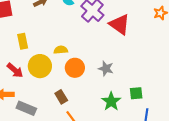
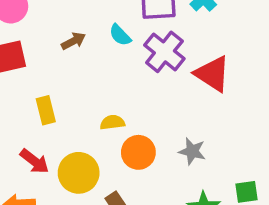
yellow circle: (40, 66) -> (79, 173), moved

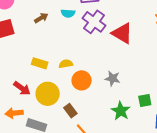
cyan semicircle: (120, 35) -> (68, 13), turned -40
yellow rectangle: (46, 110) -> (40, 63), moved, turned -56

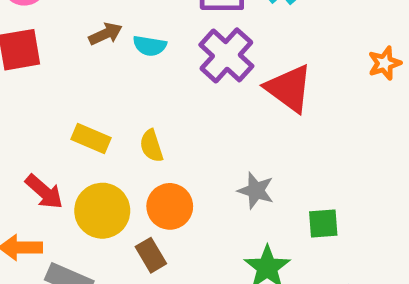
cyan semicircle: (68, 13) -> (150, 46), moved
yellow semicircle: (66, 64) -> (151, 146), turned -104
orange circle: (82, 80) -> (170, 206), moved
green square: (145, 101) -> (323, 223), moved

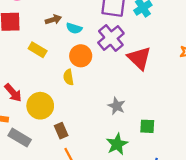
yellow rectangle: (91, 138) -> (38, 50), moved
orange circle: (170, 206) -> (81, 56), moved

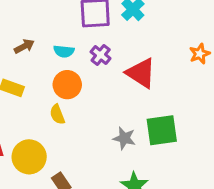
cyan semicircle: (74, 28) -> (64, 51), moved
purple cross: (111, 38) -> (101, 55), size x0.6
green square: (147, 126) -> (162, 130), moved, size x1.6

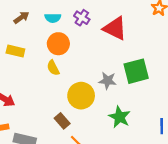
yellow circle: (29, 157) -> (81, 96), moved

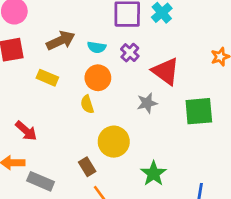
brown arrow: (21, 17) -> (61, 40), size x1.5
green square: (136, 71) -> (199, 111), moved
gray star: (108, 81) -> (147, 103), moved, turned -30

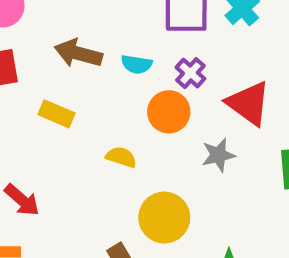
brown arrow: (61, 40) -> (78, 53), turned -140
orange circle: (98, 78) -> (169, 112), moved
yellow semicircle: (87, 104) -> (121, 157), turned 126

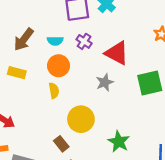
brown arrow: (78, 53) -> (24, 39), turned -60
orange circle: (169, 112) -> (59, 66), moved
yellow semicircle: (121, 157) -> (54, 91), turned 70

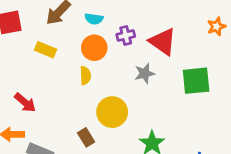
purple cross: (84, 41) -> (126, 36), moved, turned 35

